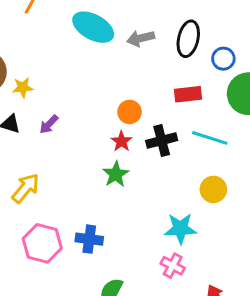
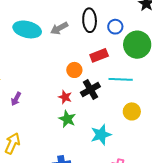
orange circle: (130, 112) -> (74, 70), moved
cyan star: (180, 229) -> (101, 135), moved

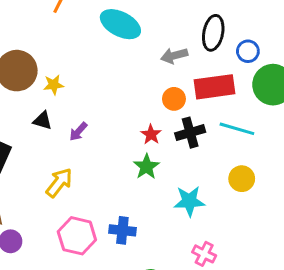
gray arrow: (59, 28) -> (174, 56), moved
red rectangle: (99, 55) -> (214, 87), size x1.5
purple arrow: (16, 99) -> (78, 132), moved

